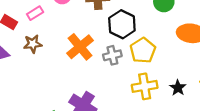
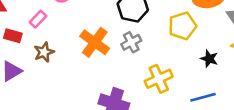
yellow pentagon: (143, 50) -> (182, 26), moved, turned 30
yellow cross: (145, 86) -> (159, 79), moved

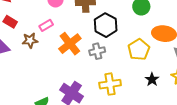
pink rectangle: (38, 19) -> (46, 25), moved
yellow pentagon: (182, 26) -> (139, 49), turned -30

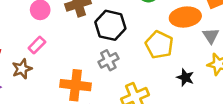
orange cross: (70, 44) -> (76, 85), moved, turned -30

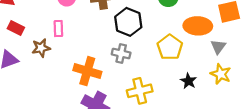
pink rectangle: (37, 45) -> (58, 29), turned -56
gray cross: (108, 60) -> (121, 53), turned 30

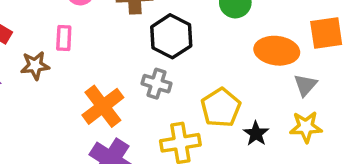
yellow pentagon: (170, 47) -> (221, 108), moved
orange cross: (87, 71) -> (103, 106), turned 32
yellow star: (221, 74) -> (306, 127), turned -30

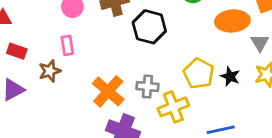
gray cross: (157, 84) -> (147, 87), moved
black star: (256, 134) -> (230, 76), moved

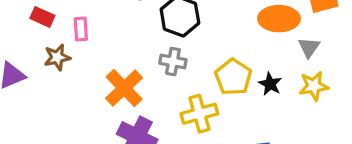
red rectangle: (17, 51) -> (42, 17), moved
gray cross: (147, 87) -> (173, 61), moved

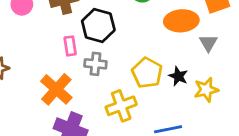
pink rectangle: (81, 29) -> (70, 46), moved
yellow star: (314, 86) -> (206, 90), moved

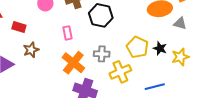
gray triangle: (208, 43) -> (180, 23), turned -40
pink rectangle: (70, 46) -> (67, 33), moved
gray cross: (95, 64) -> (102, 54), moved

